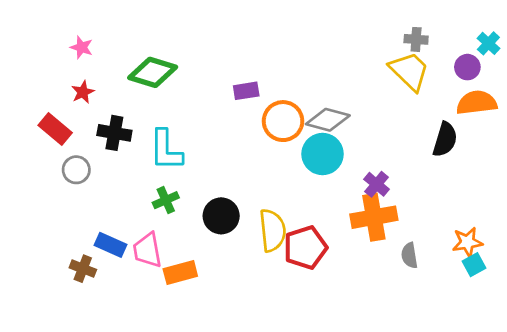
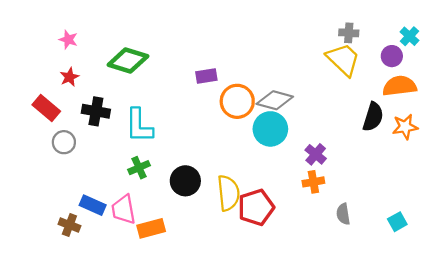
orange cross: (374, 217) -> (313, 182), size x0.6
orange star: (467, 242) -> (405, 127), moved

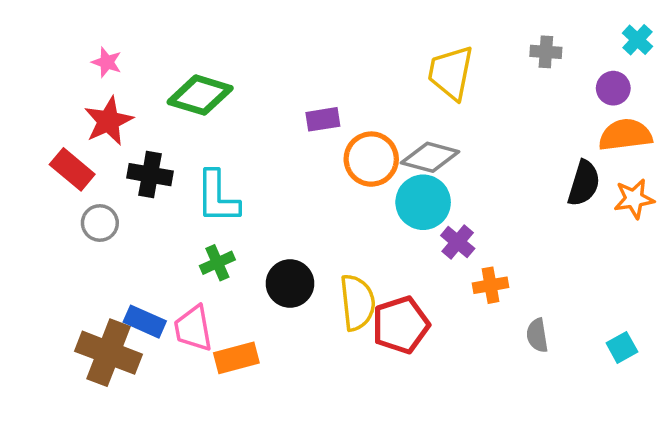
cyan cross: (409, 36) -> (637, 40), moved
yellow trapezoid: (343, 59) -> (451, 73), moved, turned -123
red star: (69, 77) -> (108, 121), size x1.6
purple cross: (316, 154) -> (458, 242), moved
brown cross: (69, 225) -> (108, 353), size x1.8

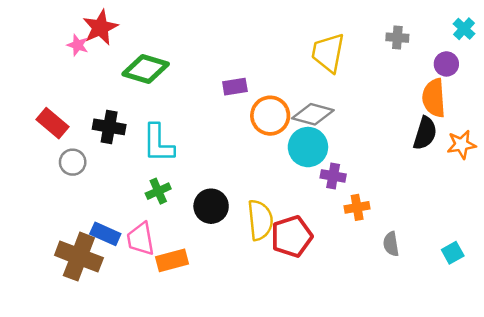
red star: (108, 121) -> (100, 27), moved
orange semicircle: (625, 135) -> (434, 98), moved, turned -87
purple cross: (458, 242) -> (333, 176), turned -30

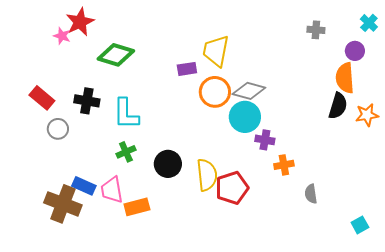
yellow trapezoid: (328, 53) -> (216, 51), moved
cyan square: (453, 253) -> (360, 225), moved

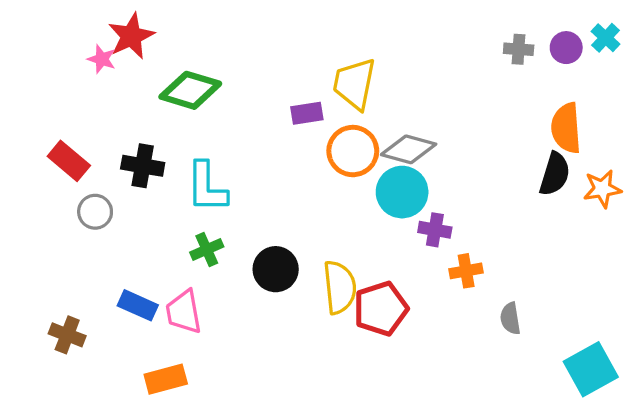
purple circle: (355, 51) -> (566, 48), moved
brown cross: (63, 204) -> (67, 335), moved, size x0.6
orange rectangle: (137, 207) -> (166, 379), moved
cyan square: (360, 225) -> (591, 369), size x1.8

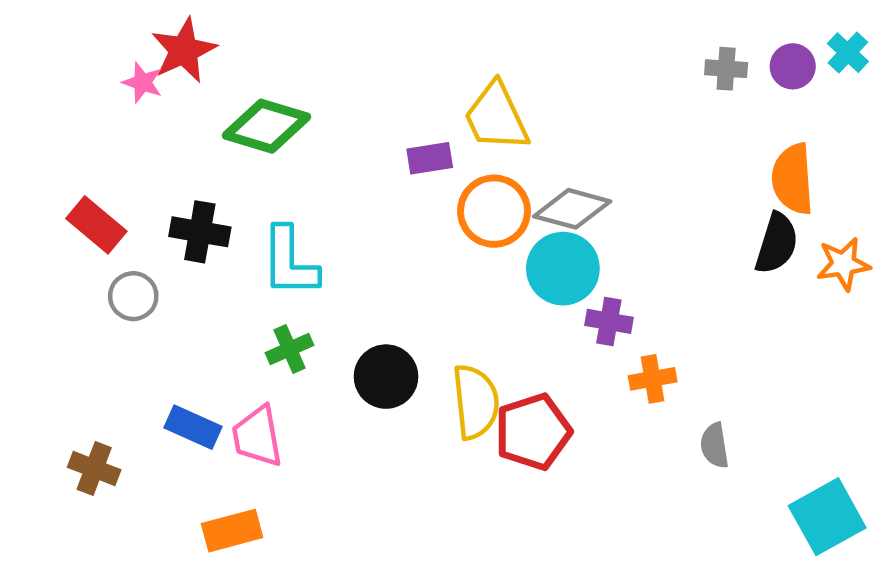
yellow trapezoid: (354, 84) -> (496, 117), turned -36

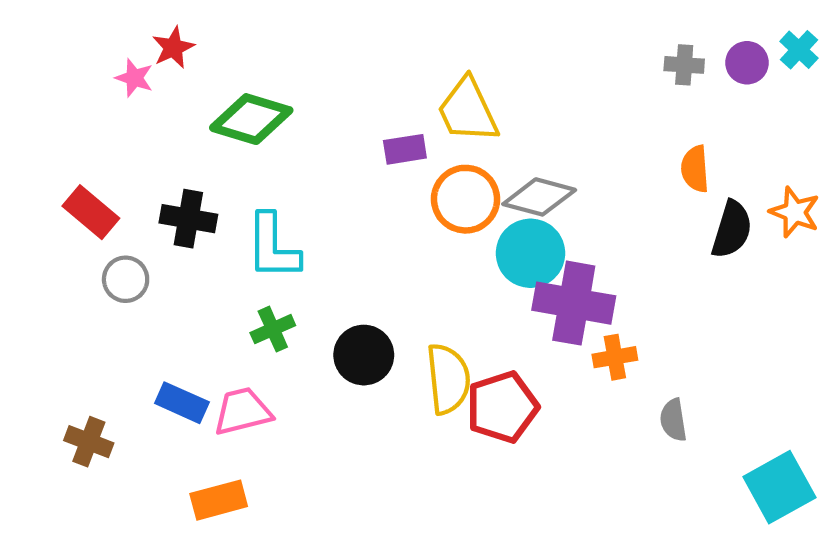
red star: (184, 50) -> (173, 48), size x0.7
orange semicircle: (793, 179) -> (695, 169), moved, size x0.7
orange star: (843, 264) -> (795, 212), moved, turned 30
purple cross: (609, 321) -> (574, 303), size x1.8
pink trapezoid: (257, 436) -> (243, 411), turned 86

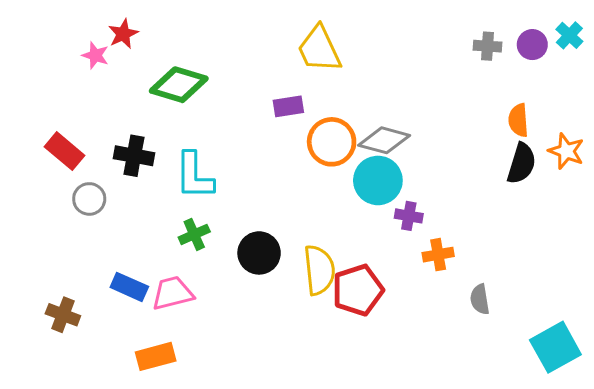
yellow trapezoid: (468, 110) -> (319, 49), moved
orange semicircle: (695, 169) -> (518, 120), moved
purple cross: (574, 303) -> (409, 216), size x0.5

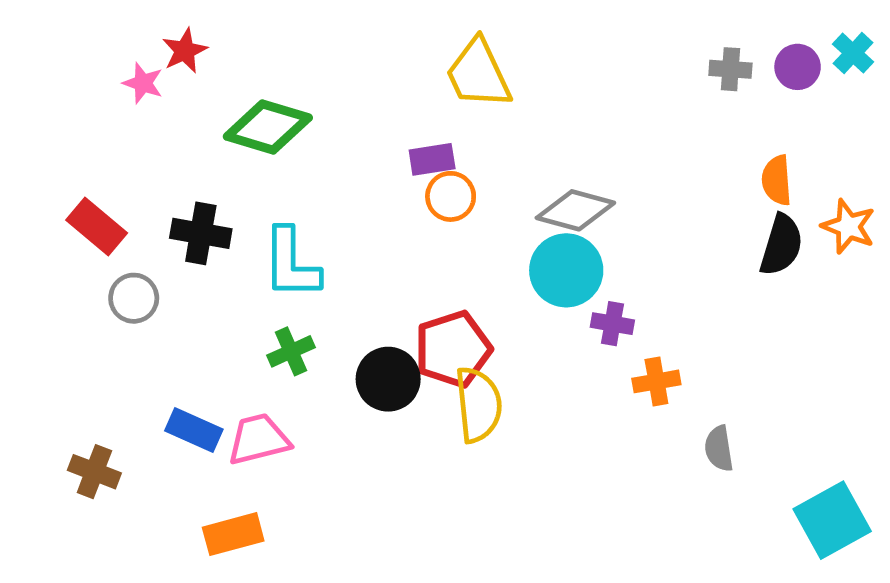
orange circle: (332, 142) -> (451, 196), moved, size x0.7
red pentagon: (358, 290) -> (453, 349), moved

